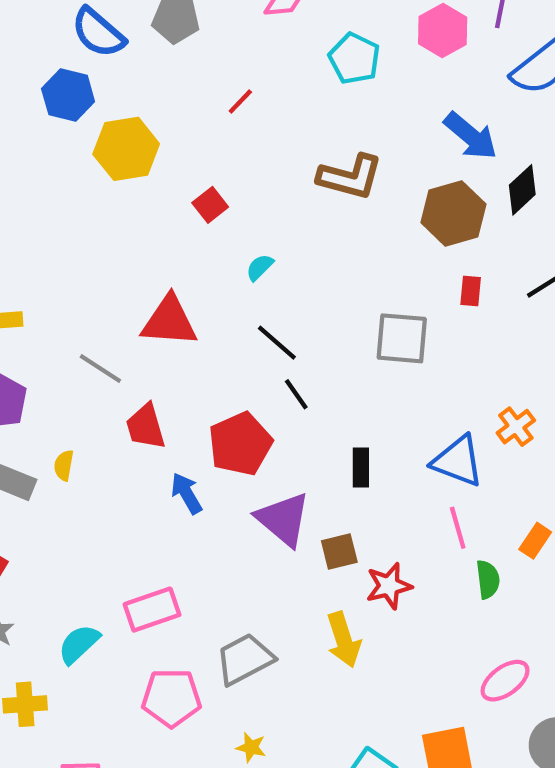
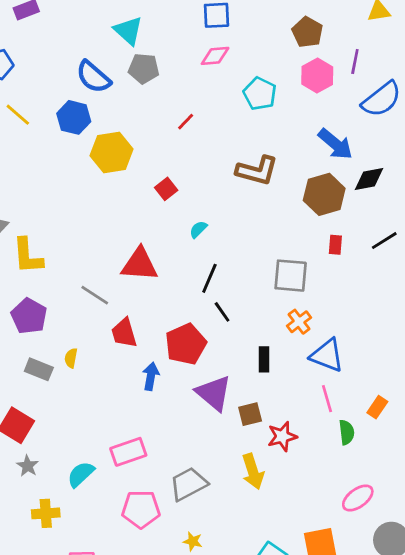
black diamond: (522, 190) -> (369, 179), turned 32
black line: (277, 343) -> (209, 278), turned 72
orange cross: (516, 427) -> (299, 322), moved
blue arrow: (186, 493) -> (151, 376), turned 40

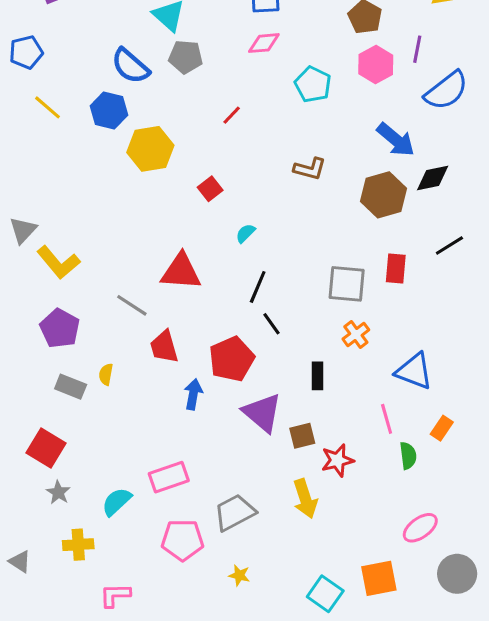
brown L-shape: (257, 171) -> (310, 169), size x0.7
red rectangle: (335, 245) -> (396, 269), moved, size x1.4
yellow L-shape: (28, 256) -> (58, 262), turned -36
blue triangle: (327, 355) -> (414, 371), moved

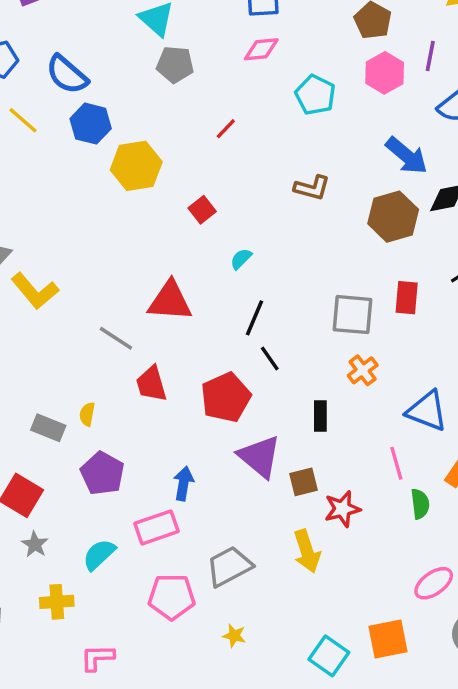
blue semicircle: (130, 66) -> (67, 75), moved
purple pentagon: (60, 328) -> (102, 473), moved
blue arrow: (193, 394) -> (184, 484), moved

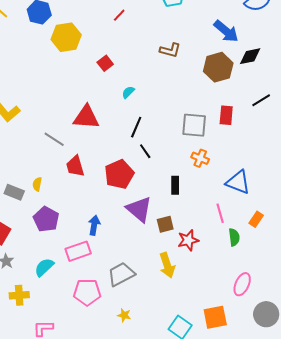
orange cross: (363, 370) -> (200, 158), turned -30
pink ellipse: (434, 583) -> (242, 284), turned -30

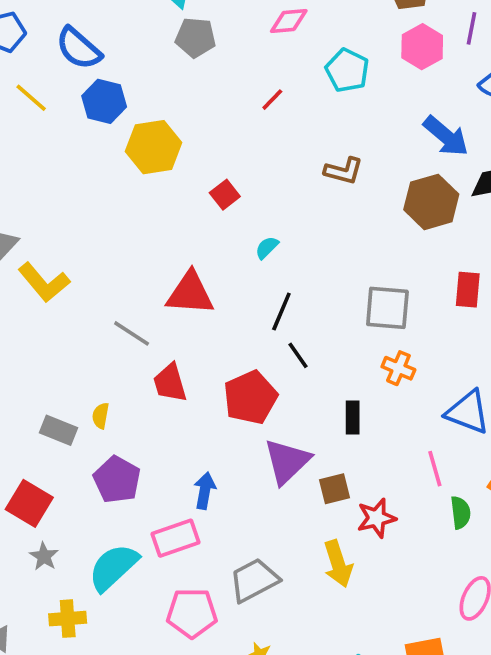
red line: (119, 15) -> (272, 100), moved
red rectangle: (226, 115) -> (468, 290), moved
purple triangle: (139, 209) -> (287, 461), turned 36
cyan semicircle: (44, 267) -> (113, 567), size x1.4

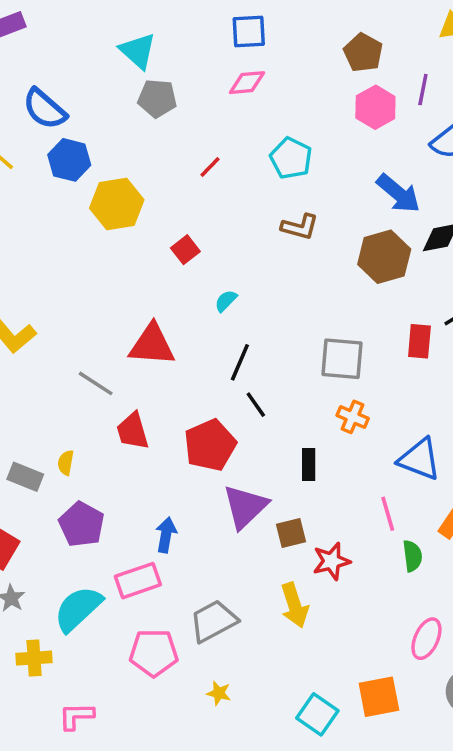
cyan pentagon: (347, 70) -> (291, 158), moved
red line: (272, 100) -> (210, 167), moved

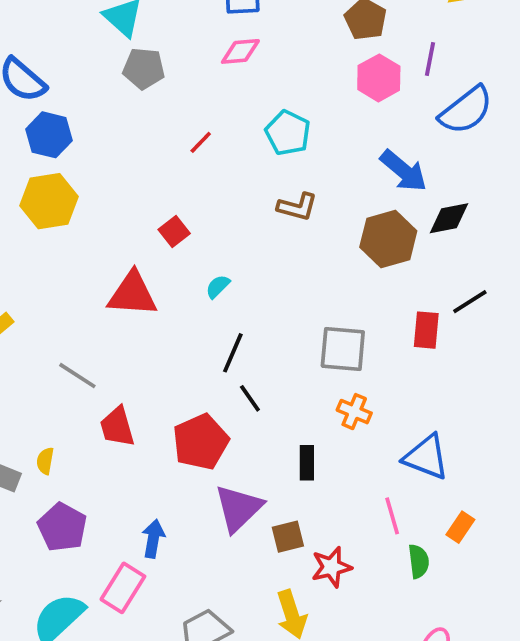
yellow hexagon: (117, 204) -> (49, 201), moved
red triangle: (152, 345) -> (132, 294), moved
pink rectangle: (138, 581) -> (123, 588), turned -39

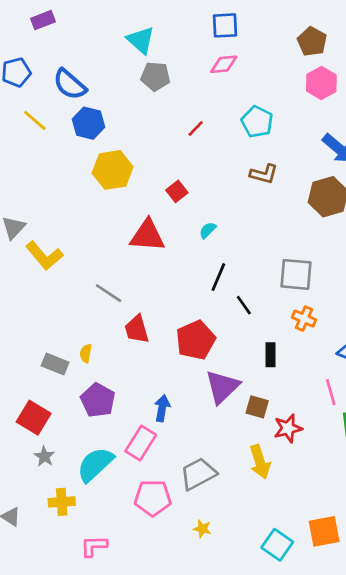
yellow hexagon: (49, 201) -> (113, 170), moved
black line: (250, 398) -> (244, 305), moved
brown square: (288, 537) -> (257, 407), turned 30

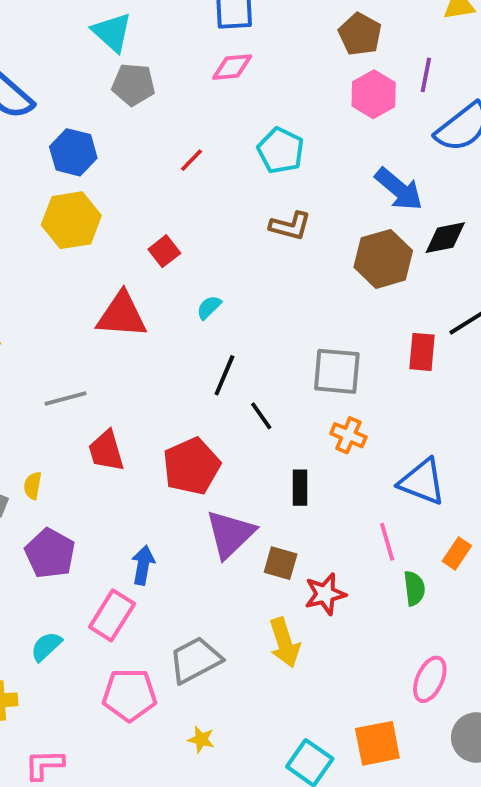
blue hexagon: (89, 123) -> (73, 152), moved
gray line: (109, 293) -> (66, 398), turned -48
cyan semicircle: (95, 464) -> (46, 646), size x0.6

